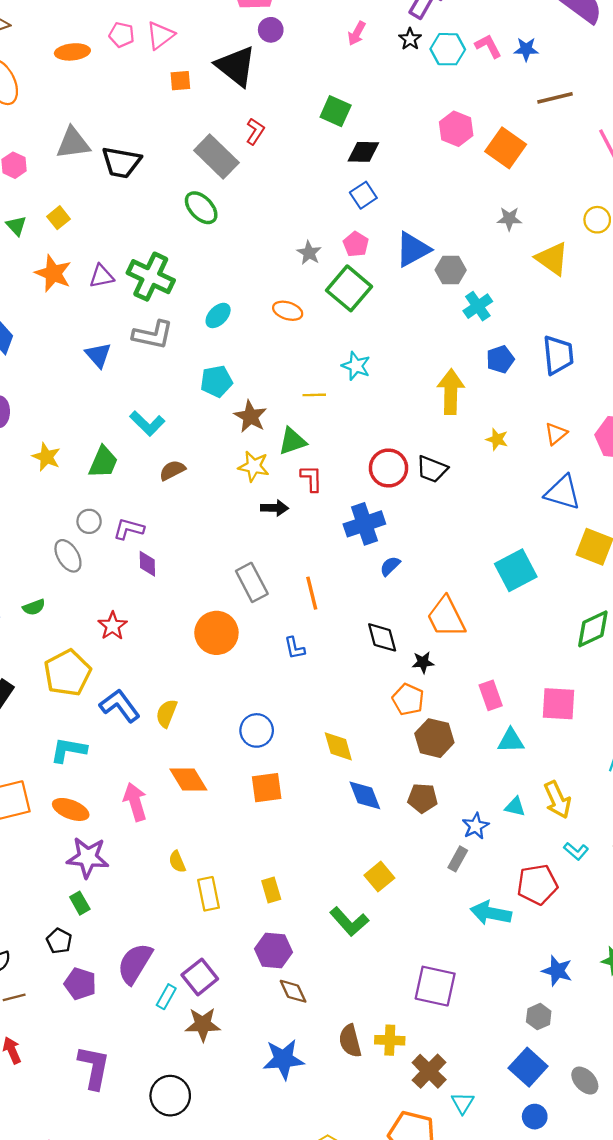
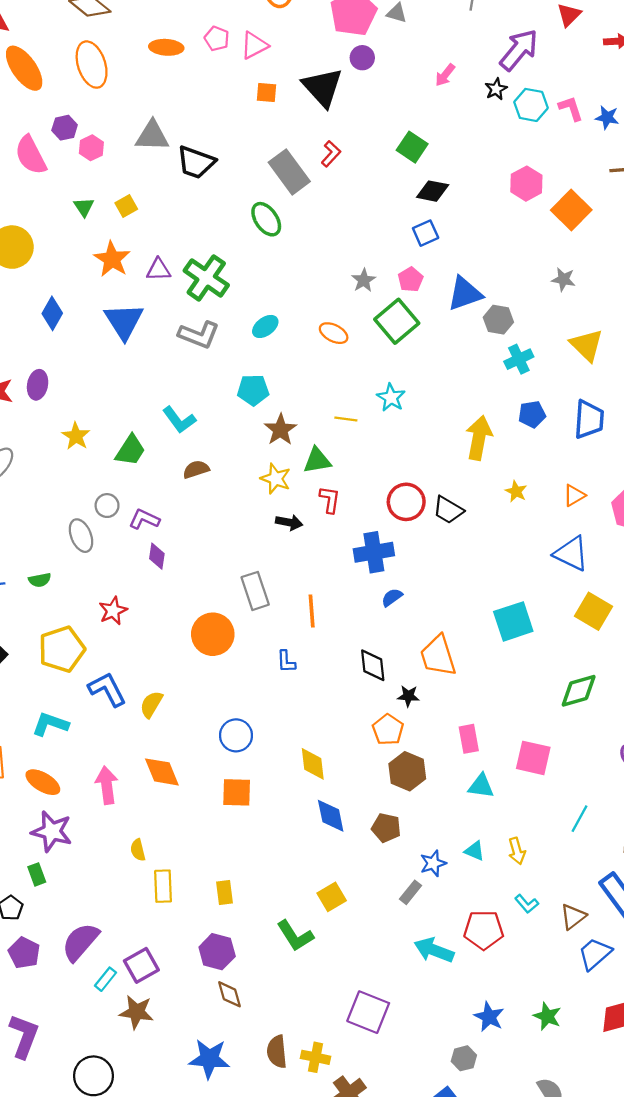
yellow triangle: (552, 259) -> (587, 345), moved
blue triangle: (98, 355) -> (124, 321), moved, size x1.5
yellow arrow: (557, 800) -> (517, 851), size x0.7

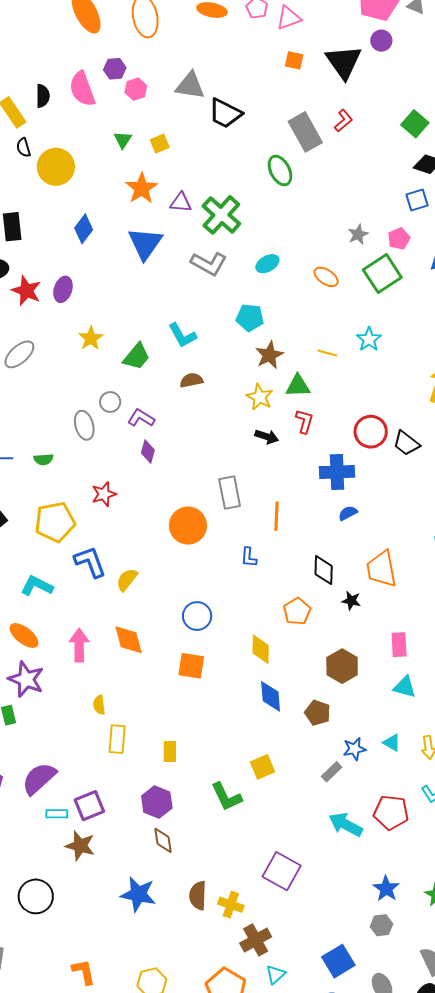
orange pentagon: (388, 730) -> (297, 611), moved
cyan rectangle: (106, 979) -> (57, 814), turned 45
gray hexagon: (464, 1058) -> (381, 925), moved

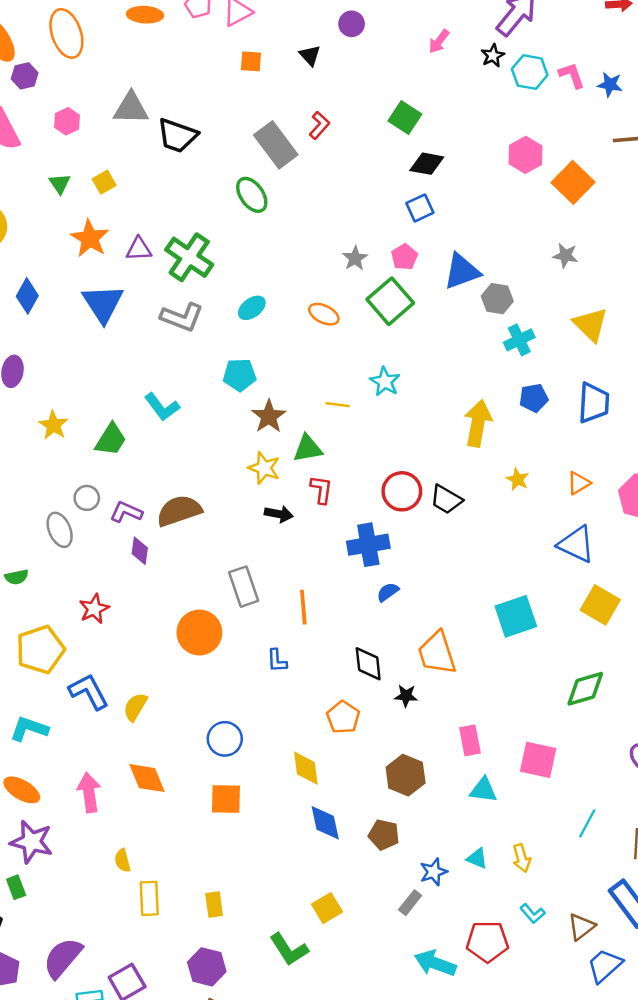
black triangle: (344, 62) -> (310, 55), size x0.5
purple hexagon: (115, 69) -> (25, 76), moved
brown semicircle: (191, 380) -> (179, 511), moved, size x1.6

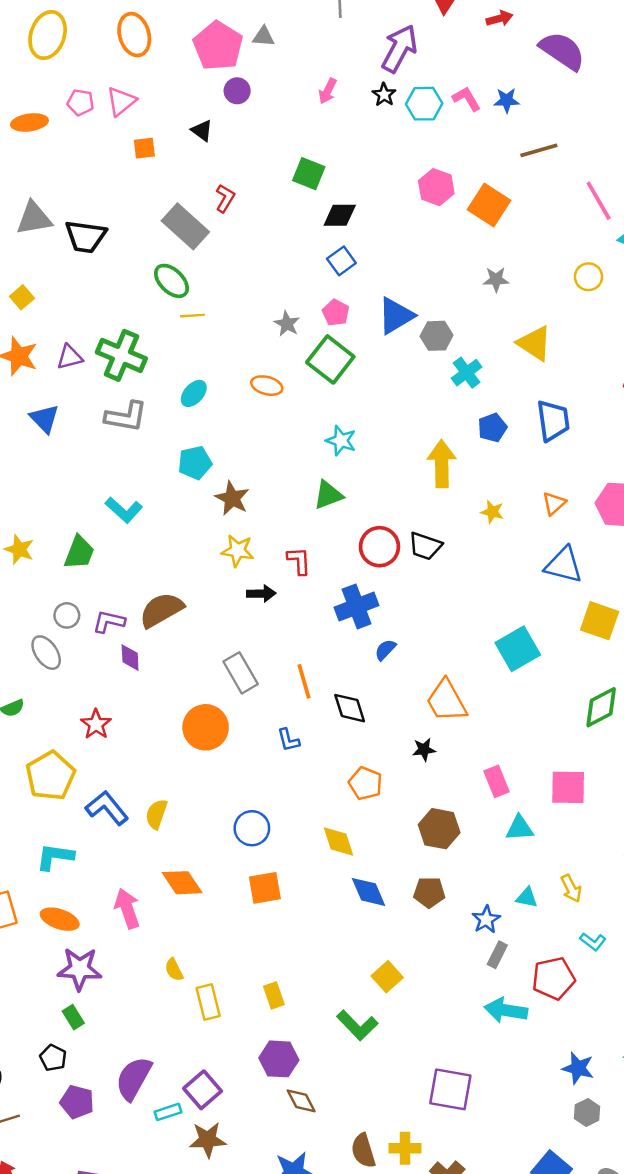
blue triangle: (103, 304) -> (45, 419), size x0.7
yellow line: (338, 405) -> (192, 316), moved
green triangle: (308, 448) -> (328, 495), moved
black diamond: (368, 664) -> (350, 708), moved
gray rectangle: (410, 903) -> (497, 955), moved

